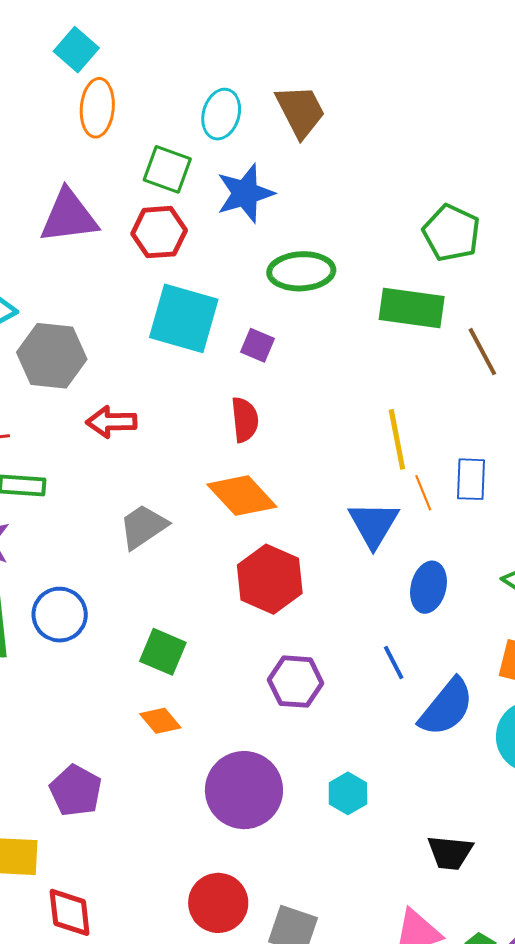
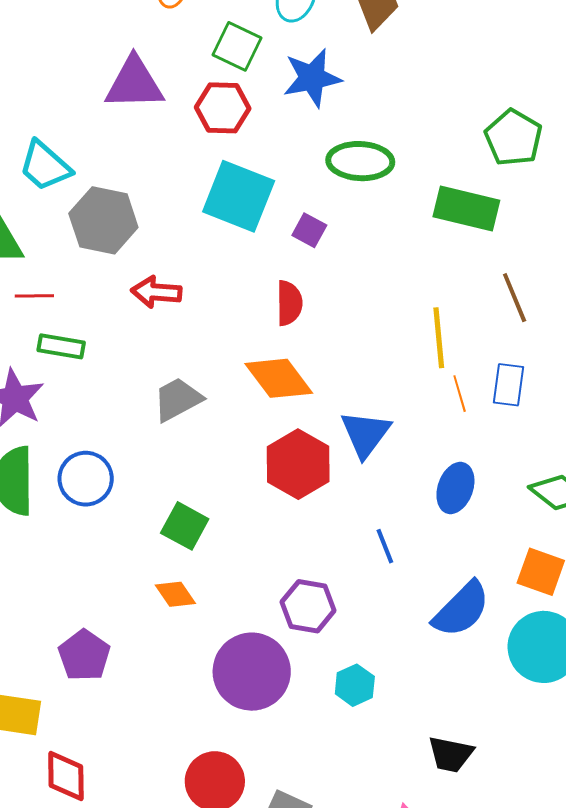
brown line: (482, 352) -> (515, 298), moved
blue triangle: (374, 524) -> (365, 434), moved
blue line: (394, 662) -> (385, 546), moved
purple hexagon: (296, 682) -> (308, 606), moved

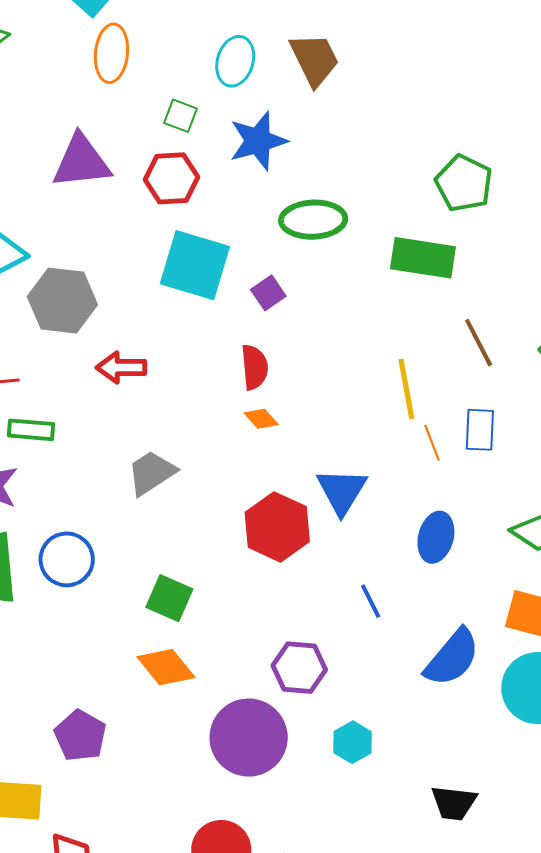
green square: (237, 46) -> (181, 116), size x0.7
purple square: (309, 230) -> (268, 293), turned 32
orange diamond: (279, 378) -> (261, 419), moved, size x0.5
orange diamond: (175, 594) -> (166, 667), size x1.4

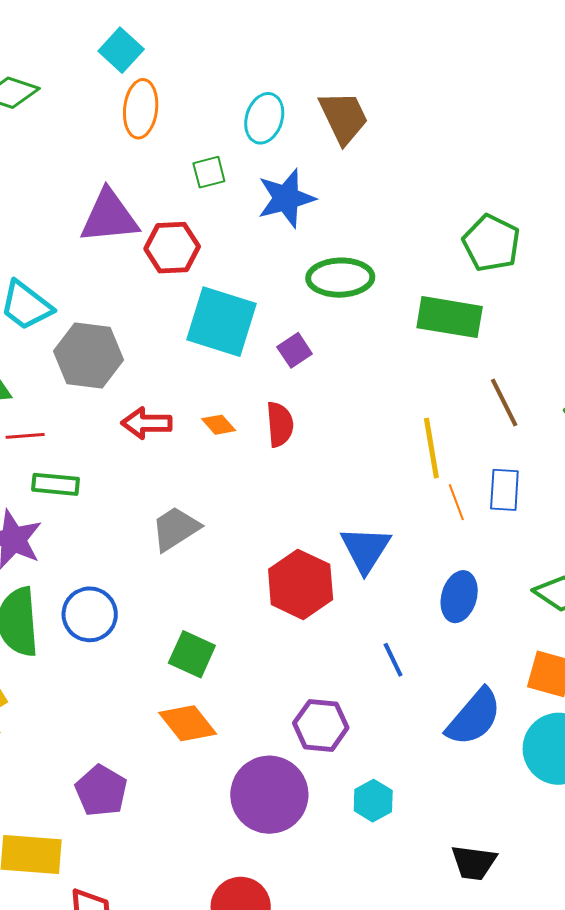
green square: (181, 116) -> (209, 172), turned -36
red hexagon: (172, 178) -> (172, 248), moved
orange diamond: (261, 419) -> (219, 425), moved

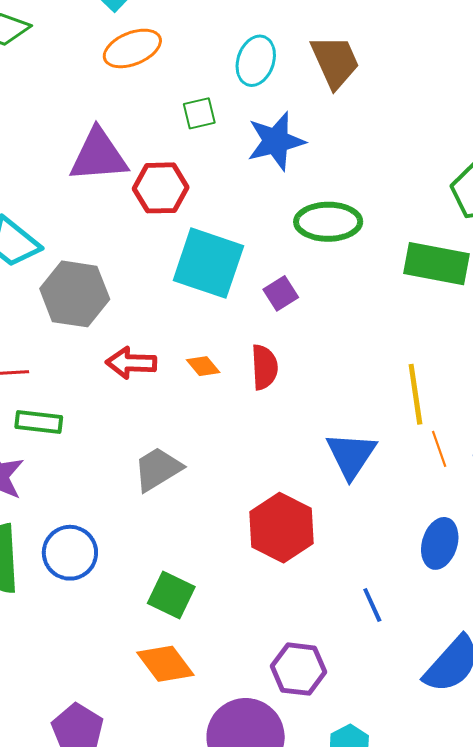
orange ellipse: (141, 109) -> (132, 48), turned 60
blue triangle: (365, 549) -> (351, 455), moved

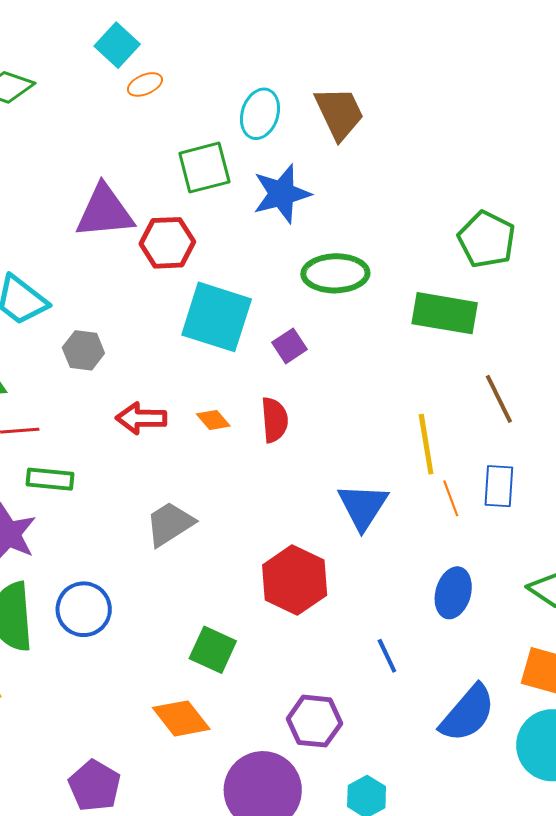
orange ellipse: (132, 48) -> (145, 84), moved, size x0.6
green square: (199, 113) -> (204, 168), size x1.6
gray hexagon: (75, 294) -> (83, 350), size x0.6
green square: (171, 595) -> (213, 650), moved

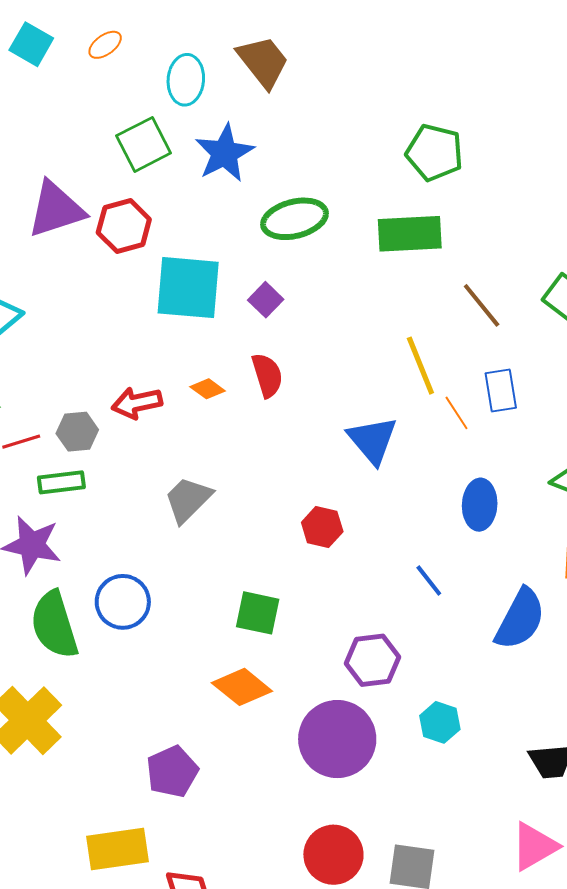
orange ellipse: (145, 84) -> (105, 45), moved
gray hexagon: (83, 350) -> (77, 432), moved
red hexagon: (295, 580) -> (322, 527), size x0.6
purple pentagon: (95, 786) -> (172, 772), turned 30

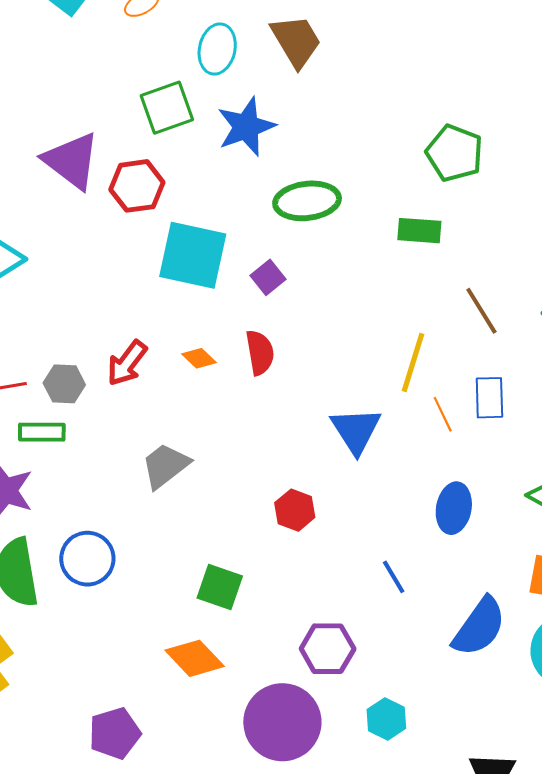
purple triangle: (56, 209) -> (72, 161), turned 48
green rectangle: (410, 234) -> (419, 231), size x0.7
yellow line: (420, 366) -> (413, 363), turned 32
red arrow: (137, 403) -> (127, 363), turned -48

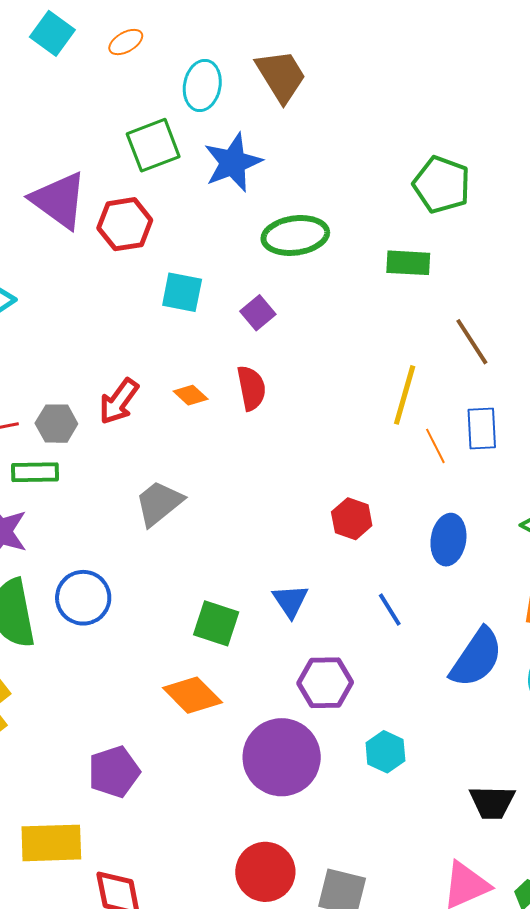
cyan square: (193, 255) -> (182, 292), size x0.6
blue triangle: (356, 430) -> (290, 601), moved, size x0.7
red hexagon: (295, 510) -> (352, 519), moved

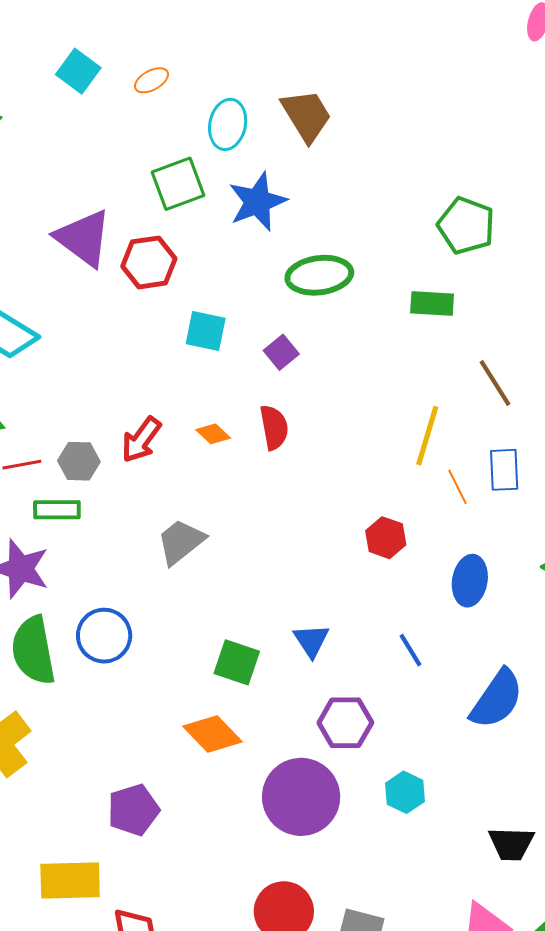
red hexagon: (352, 519) -> (386, 538), moved

